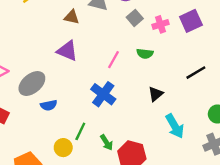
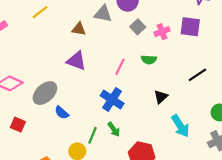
purple square: (191, 21) -> (190, 27), turned 35
blue semicircle: (49, 105) -> (62, 113), turned 56
green arrow: (107, 142) -> (114, 129), moved

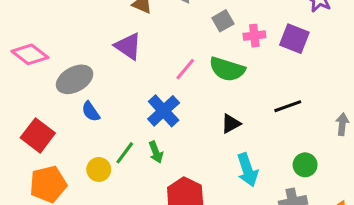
green semicircle: (149, 60) -> (227, 69), size x1.6
red square: (18, 125) -> (38, 135), moved, size x1.5

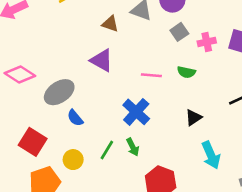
pink line: (185, 69) -> (151, 75), turned 60
green semicircle: (227, 69) -> (186, 72), size x0.6
yellow circle: (99, 169) -> (73, 160), moved

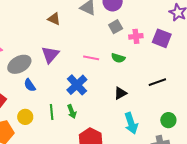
brown triangle: (110, 24) -> (54, 19), moved
purple triangle: (102, 60) -> (50, 55), moved, turned 36
green line: (107, 150) -> (52, 112), turned -42

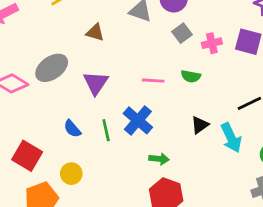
gray ellipse: (19, 64) -> (52, 68), moved
green line: (52, 112) -> (106, 130), moved
green arrow: (72, 112) -> (159, 159), moved, turned -56
cyan arrow: (131, 123) -> (231, 138), moved

